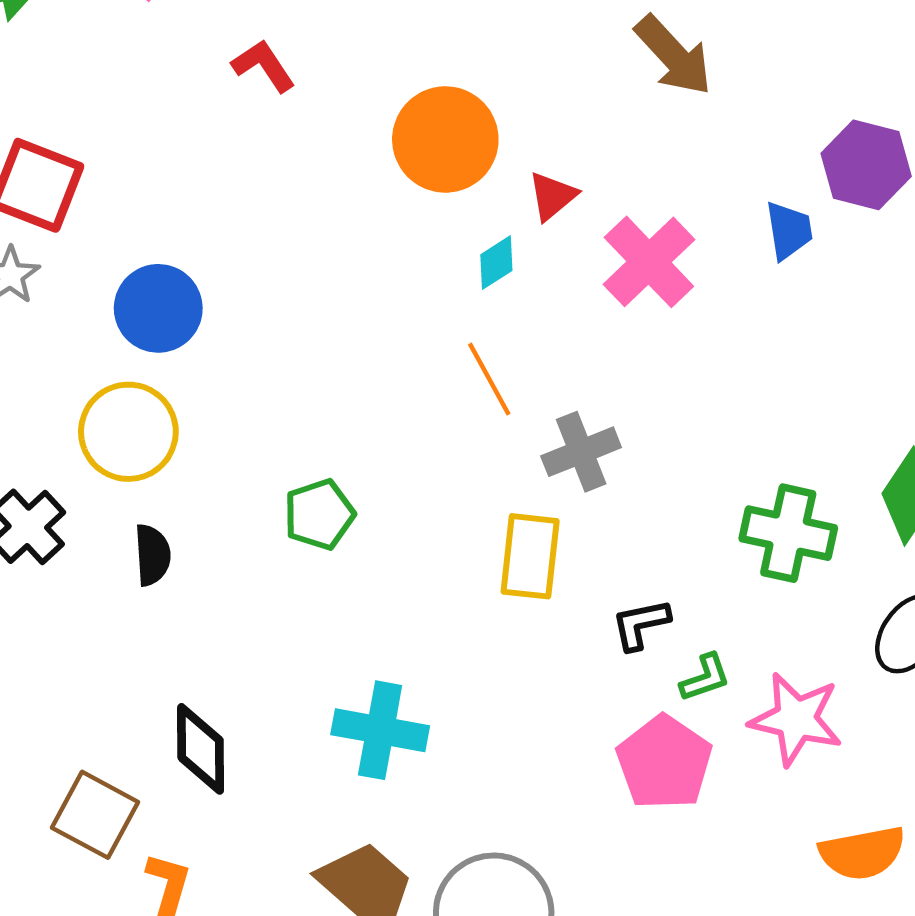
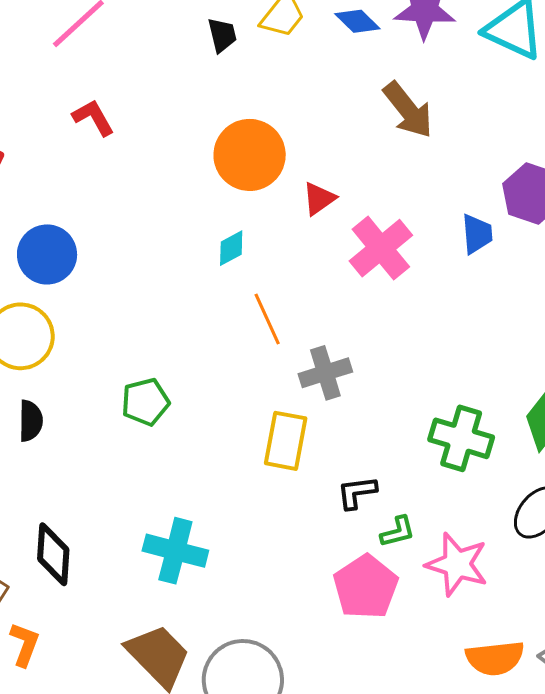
red L-shape: (264, 66) -> (93, 118), moved
cyan diamond: (496, 263) -> (231, 248), moved

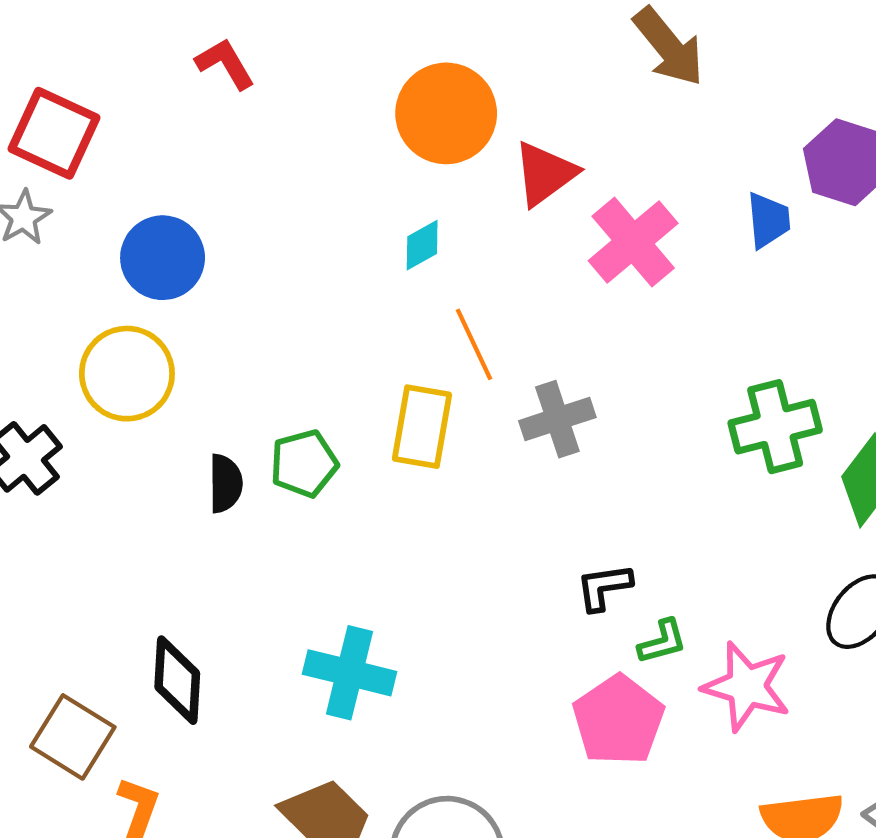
red triangle: (319, 199) -> (545, 174), size x1.4
black semicircle: (31, 421) -> (225, 483), moved
green cross: (461, 438) -> (775, 427), moved, turned -30
yellow rectangle: (286, 441) -> (422, 427), moved

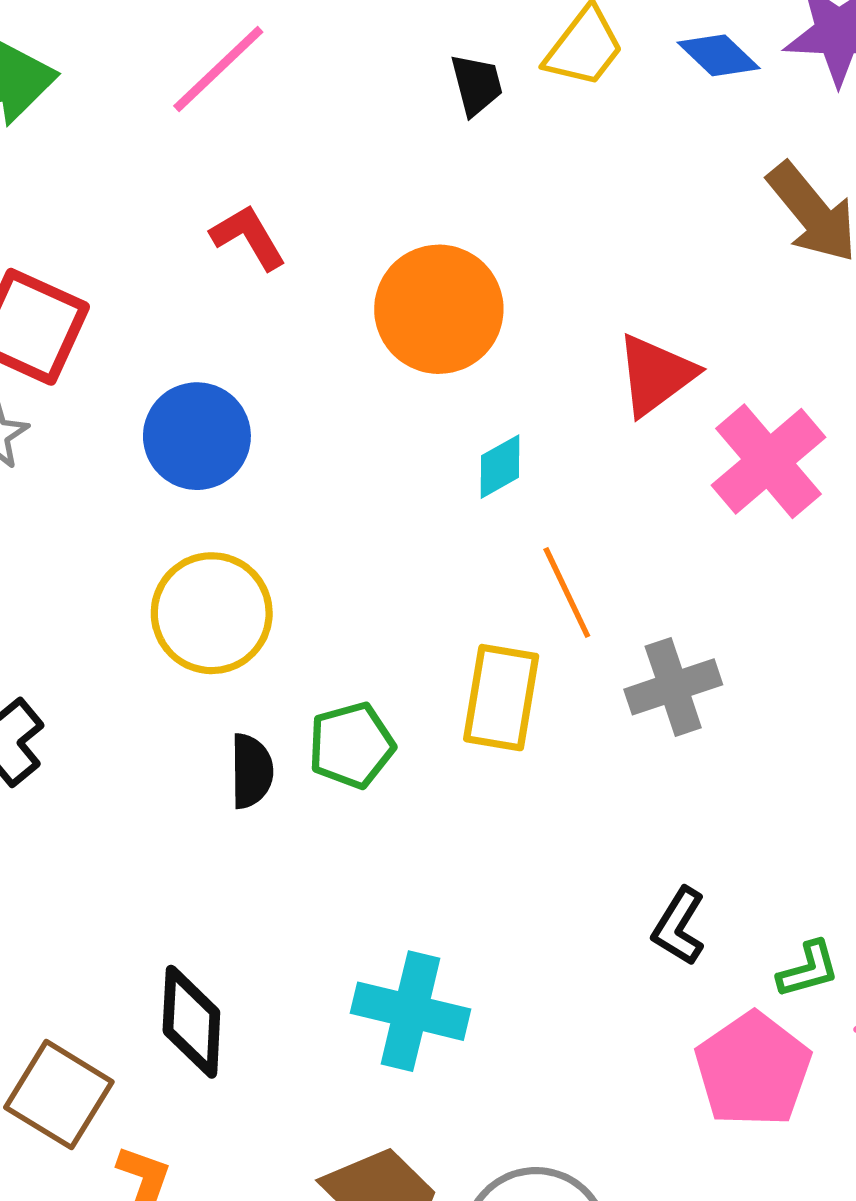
orange circle: (446, 113) -> (439, 309), moved
blue circle: (163, 258) -> (197, 436), moved
yellow circle: (127, 374) -> (212, 613), moved
black L-shape: (604, 587) -> (679, 926), moved, turned -50

